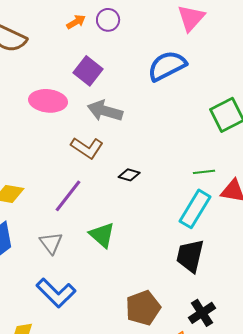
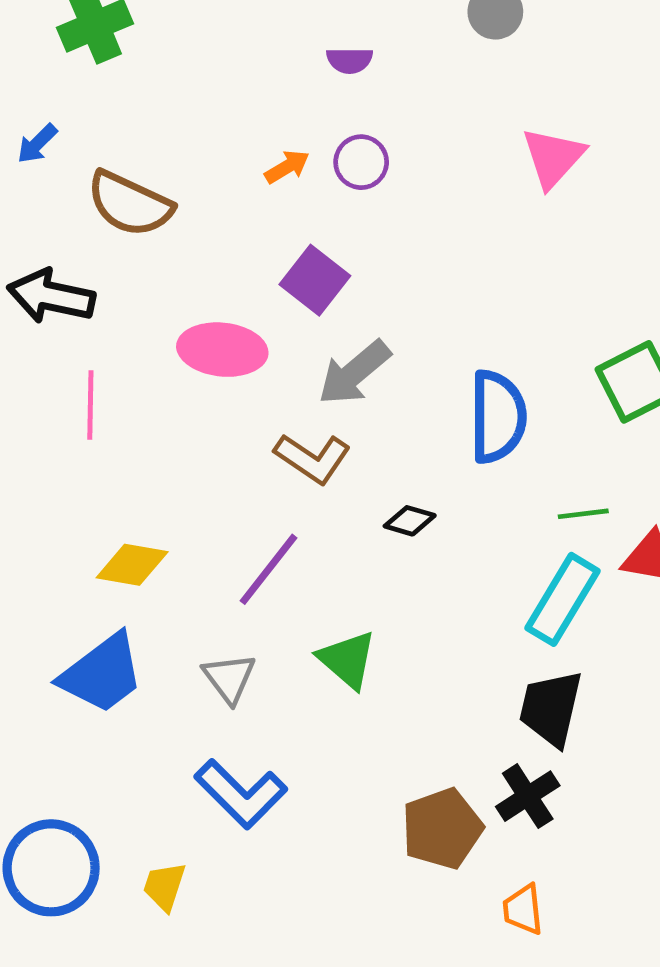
blue semicircle: (167, 66) -> (498, 417), moved, turned 117
gray arrow: (105, 111) -> (354, 373), turned -56
black cross: (202, 313) -> (528, 796), moved

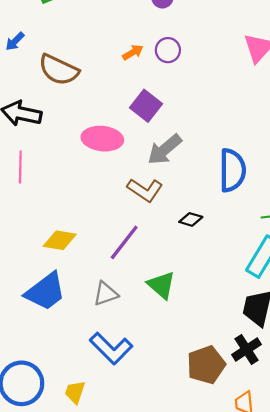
pink line: (90, 405) -> (20, 167), moved
gray triangle: (229, 678) -> (106, 294), turned 48

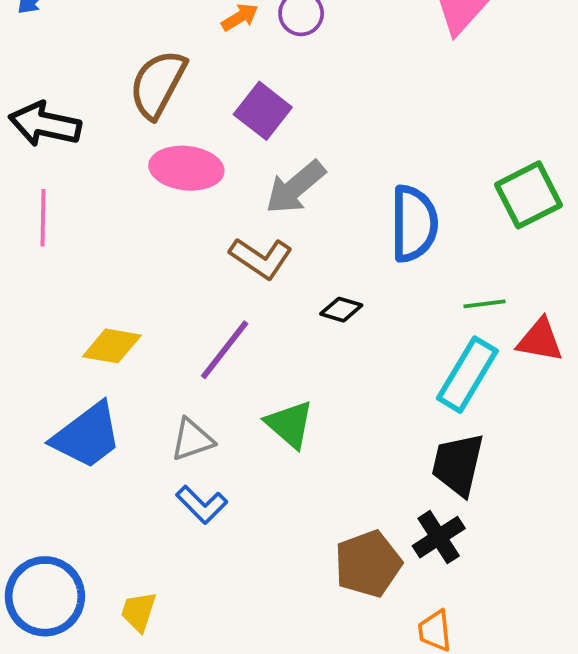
brown semicircle: (59, 70) -> (158, 84), moved, turned 93
blue L-shape: (111, 348) -> (202, 505), moved, size x0.7

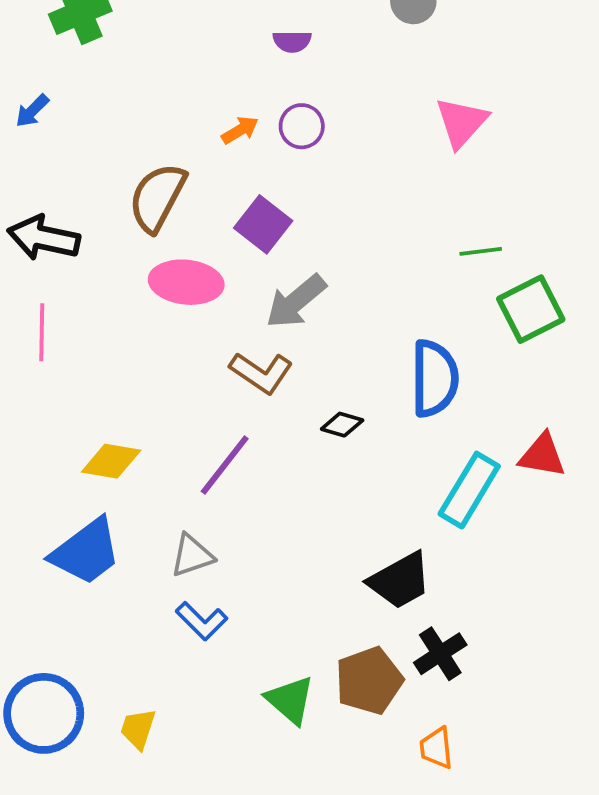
blue semicircle: (414, 224) -> (435, 378), moved
green line: (485, 304) -> (481, 251), moved
green triangle: (290, 424) -> (290, 700), moved
black trapezoid: (458, 464) -> (400, 581), moved, turned -132

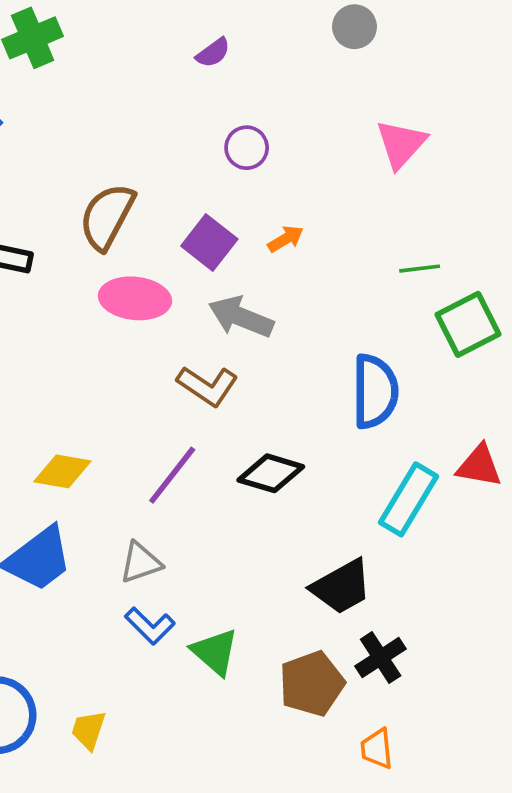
purple semicircle: (292, 41) -> (213, 53), moved, turned -36
orange arrow: (240, 130) -> (286, 239), moved
gray arrow: (296, 301) -> (241, 317), turned 62
black diamond: (342, 425) -> (271, 473), moved, size x1.6
green triangle: (290, 700) -> (215, 652), moved

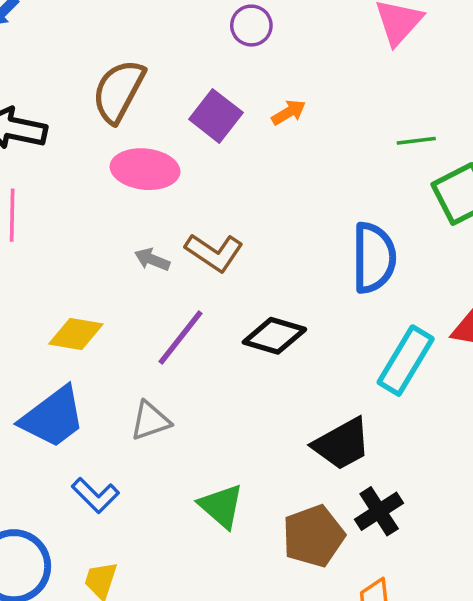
gray arrow: (241, 317) -> (152, 260), moved, size x0.6
blue L-shape: (150, 626) -> (95, 495), moved

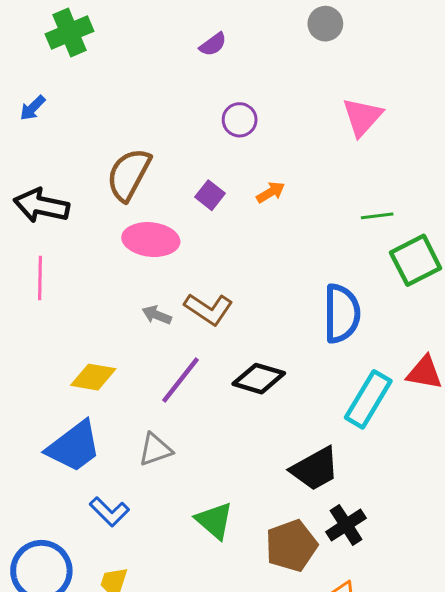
purple square: (216, 116) -> (210, 195), size x0.7

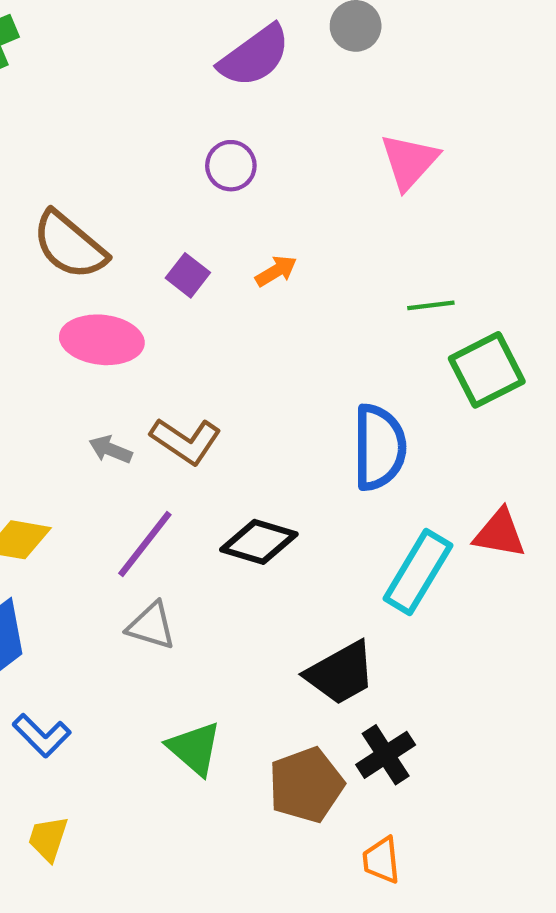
purple semicircle: (213, 44) -> (255, 56), moved, size x1.8
brown semicircle: (129, 175) -> (70, 245), turned -78
gray triangle: (155, 450) -> (151, 626), moved, turned 36

